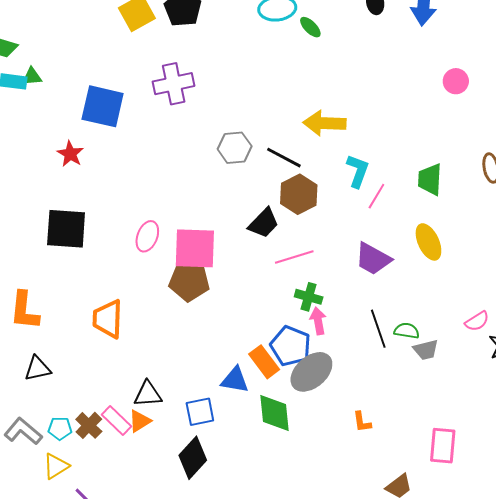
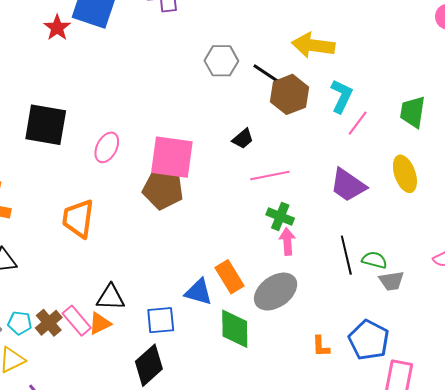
red star: (70, 154) -> (57, 28), moved
brown hexagon: (299, 194) -> (290, 94), moved
black trapezoid: (264, 223) -> (243, 139), size x0.7
pink ellipse: (147, 236) -> (107, 147), moved
blue pentagon: (291, 346) -> (369, 340), moved

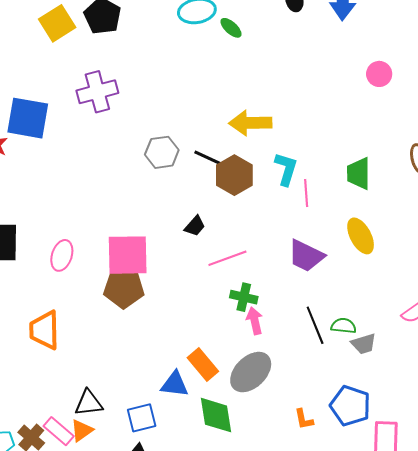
pink line: (358, 123) -> (306, 193), turned -32

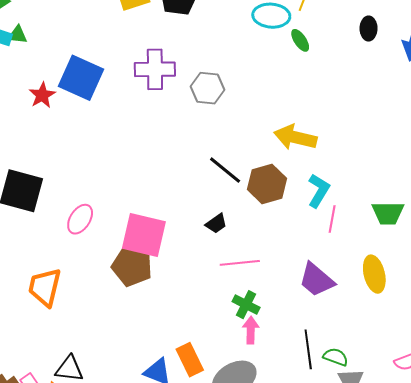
gray hexagon: (162, 152) -> (207, 88), moved
black line: (212, 160) -> (225, 170), moved
green trapezoid: (359, 173) -> (388, 213), turned -104

